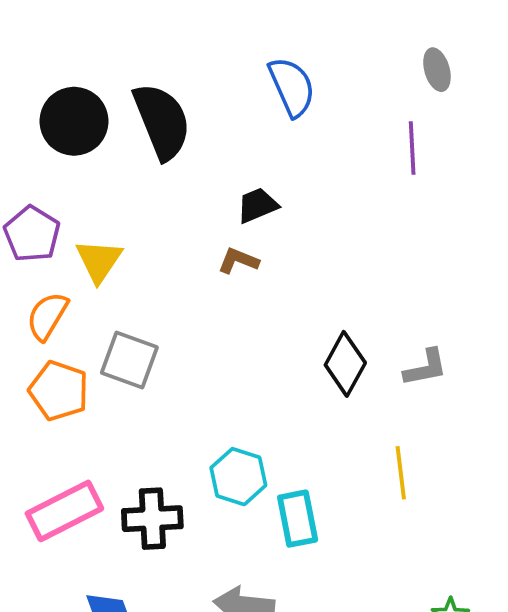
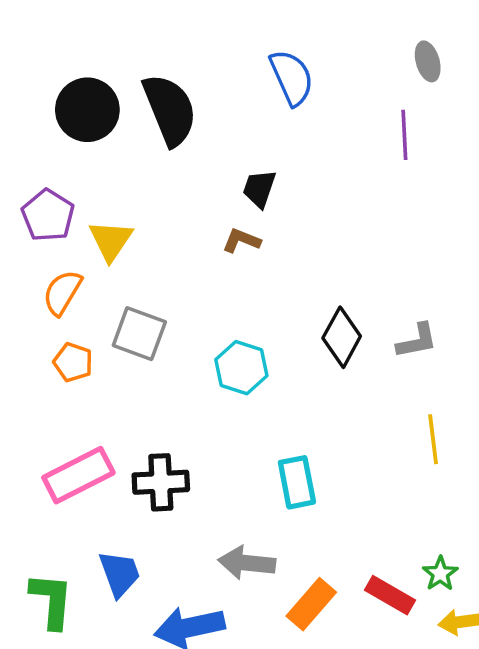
black trapezoid: (257, 205) -> (259, 189), turned -48
orange pentagon: (59, 391) -> (73, 362), size x0.7
yellow line: (401, 473) -> (433, 439), moved
cyan hexagon: (238, 477) -> (241, 368), moved

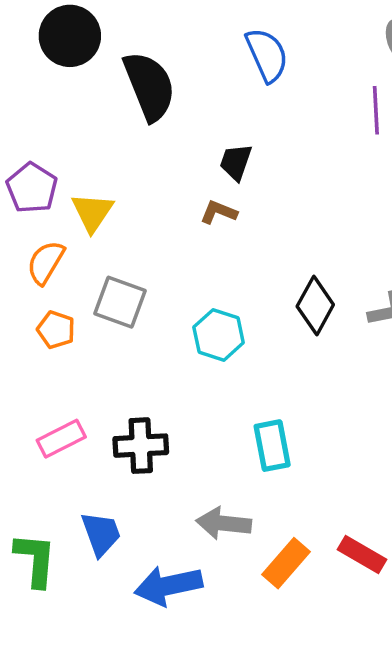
black circle: (87, 110) -> (70, 36), moved
pink rectangle: (78, 475) -> (61, 439), size x0.7

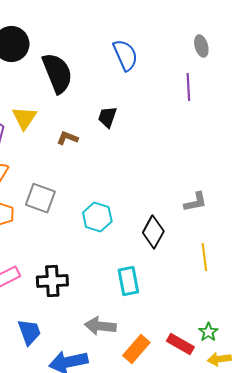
yellow triangle: (92, 212) -> (24, 118), moved
brown L-shape: (219, 212) -> (67, 138), moved
black diamond: (315, 306) -> (153, 232), moved

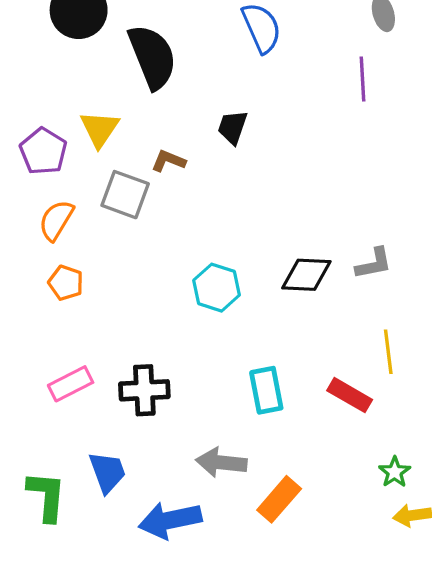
gray square: (40, 198) -> (125, 195), moved
black diamond: (153, 232) -> (306, 275), moved, turned 64
red rectangle: (180, 344) -> (350, 395), moved

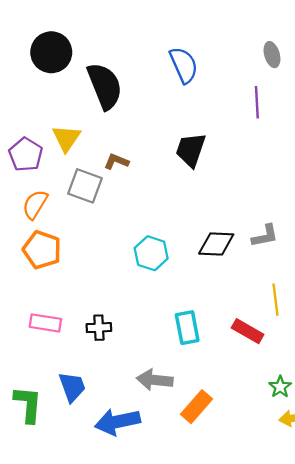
black trapezoid: (233, 127) -> (191, 150), moved, size x1.4
orange pentagon: (66, 283) -> (42, 250), size x1.5
pink rectangle: (71, 384) -> (45, 323), turned 36
black cross: (144, 390) -> (99, 328), size x0.7

